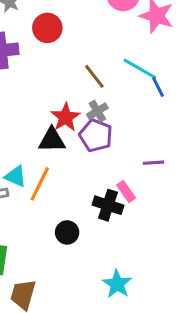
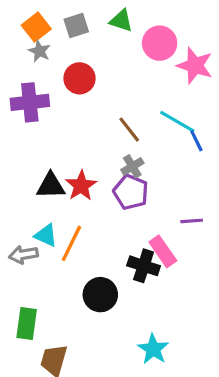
red star: (66, 117) -> (81, 186), moved
black triangle: (52, 140) -> (51, 186), moved
pink rectangle: (126, 192) -> (163, 251), size x1.4
black circle: (67, 232) -> (100, 295), size x1.4

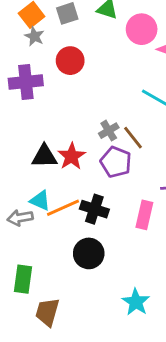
brown line: (129, 130) -> (133, 138), moved
gray cross: (132, 166) -> (109, 131), moved
orange line: (71, 243) -> (63, 208), turned 40
pink rectangle: (163, 251) -> (144, 215), turned 48
black cross: (144, 266) -> (94, 209), moved

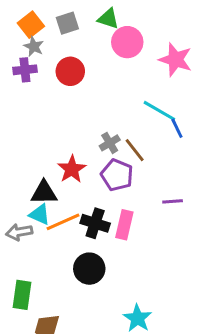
pink circle: (142, 29) -> (127, 42), moved
purple cross: (26, 82) -> (25, 70), moved, size x0.7
black triangle: (44, 156) -> (44, 193), moved
pink rectangle: (144, 215) -> (124, 225), moved

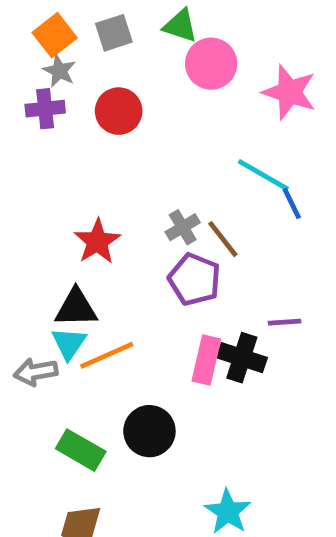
red star: (72, 169) -> (97, 241), moved
cyan triangle: (40, 215) -> (69, 343), turned 40
black cross: (95, 223) -> (242, 358), moved
green rectangle: (22, 295) -> (81, 450), moved, turned -68

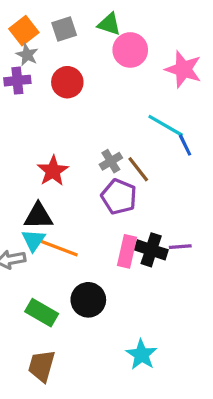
purple line: (285, 322) -> (180, 247), moved
orange line: (107, 355) -> (59, 248), turned 45

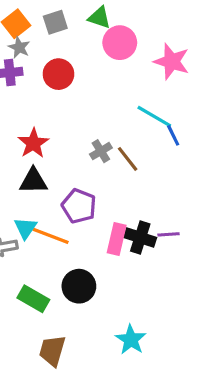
red star: (53, 171) -> (33, 143), moved
purple pentagon: (119, 197) -> (79, 206), moved
black triangle: (38, 216) -> (33, 181), moved
brown trapezoid: (42, 366) -> (52, 351), moved

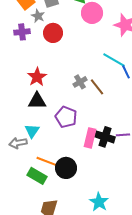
gray star: (19, 47) -> (38, 16), moved
orange line: (51, 236) -> (48, 162), moved

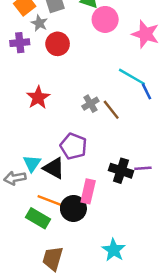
black triangle: (37, 101) -> (54, 168), moved, turned 30
pink rectangle: (90, 138) -> (88, 191), moved

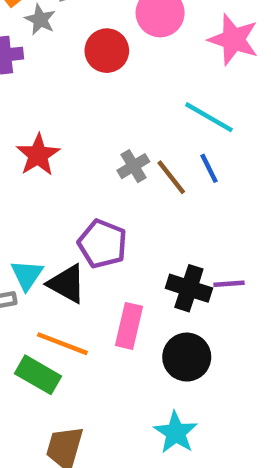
red circle: (58, 44) -> (107, 51), moved
blue line: (147, 91) -> (209, 168), moved
black circle: (73, 208) -> (187, 357), moved

